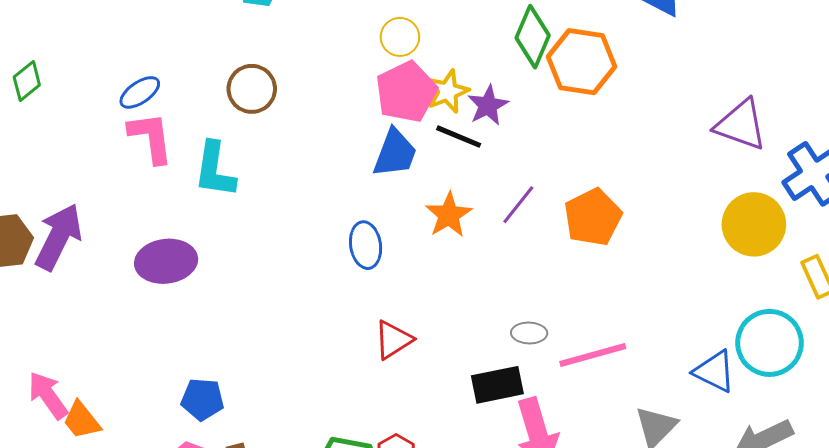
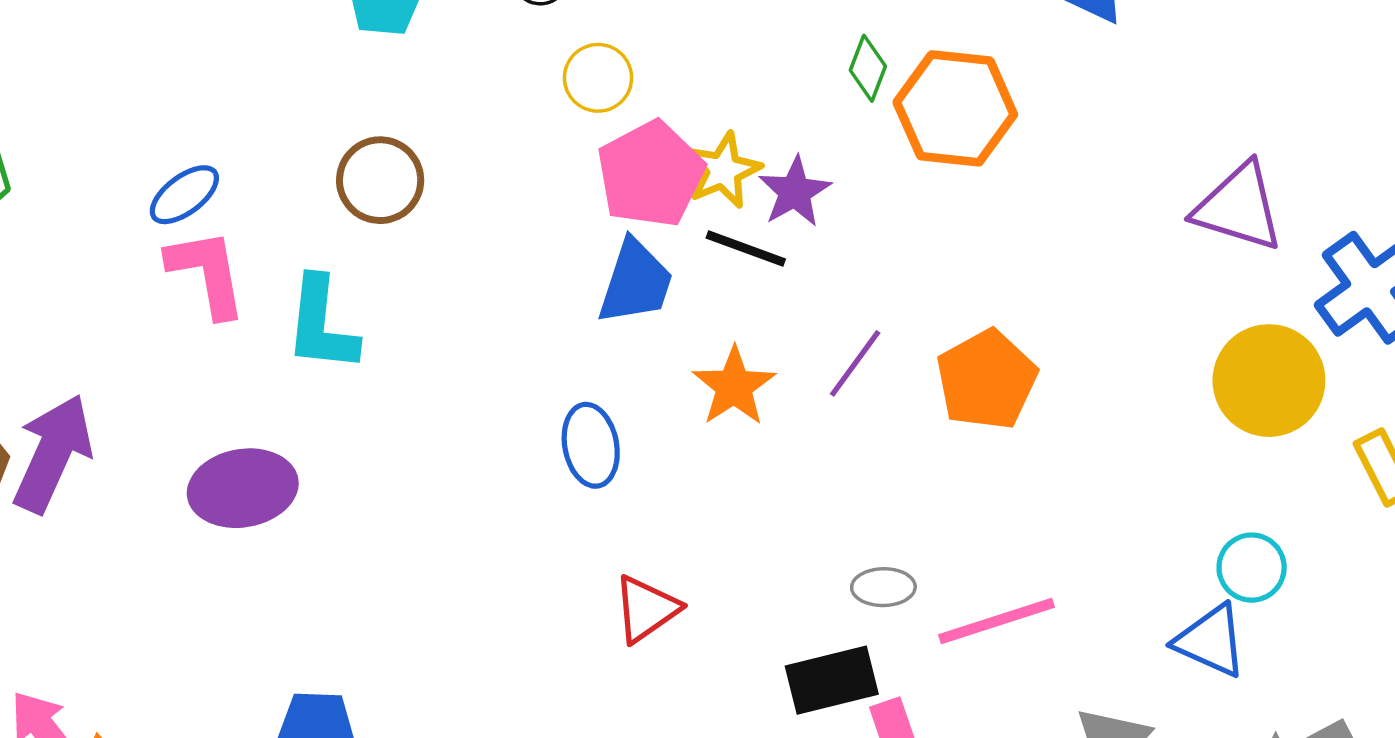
yellow circle: (400, 37) -> (598, 78), moved
green diamond: (533, 37) -> (868, 68), size x0.6
cyan circle: (769, 343) -> (1252, 568), moved, size x0.6

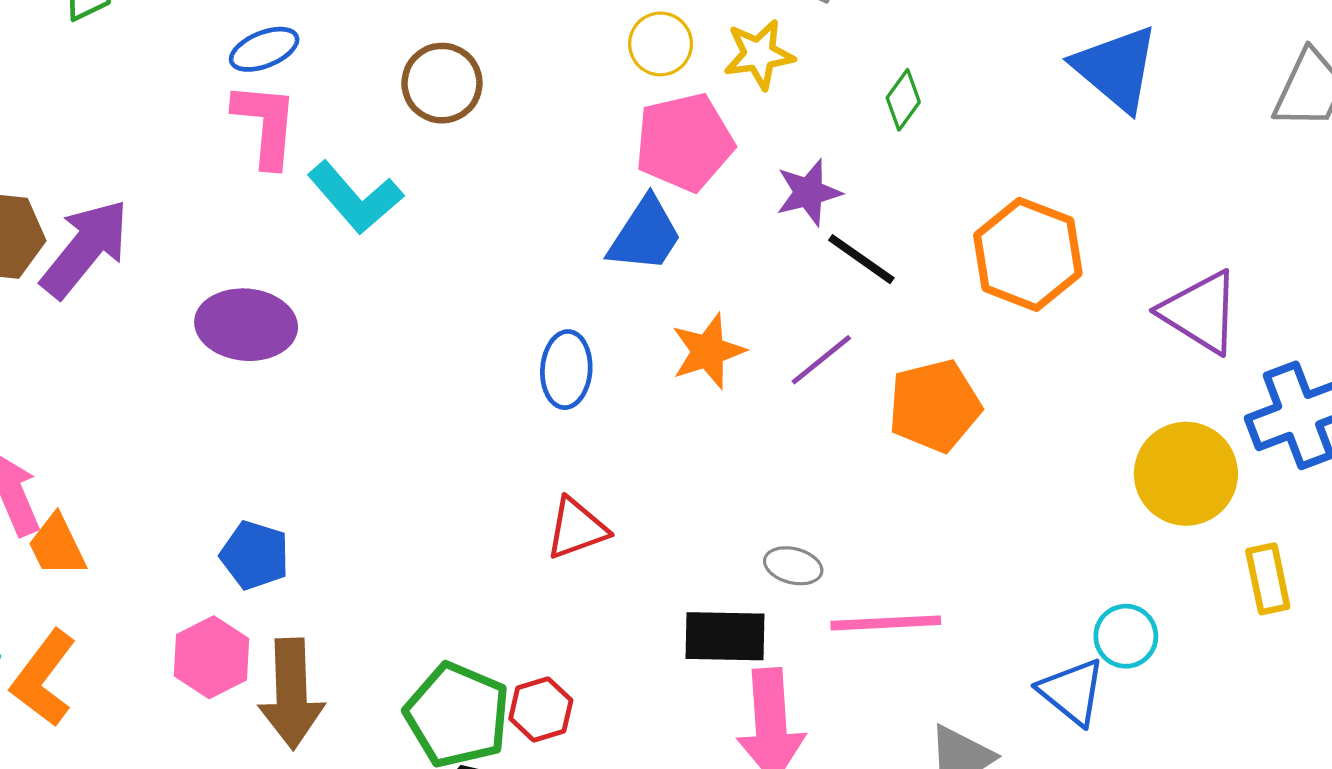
orange hexagon: (955, 108) -> (1028, 254), moved
yellow star: (723, 170) -> (759, 54), moved
black line: (746, 249) -> (861, 259), moved
cyan L-shape: (321, 324) -> (355, 198), turned -62

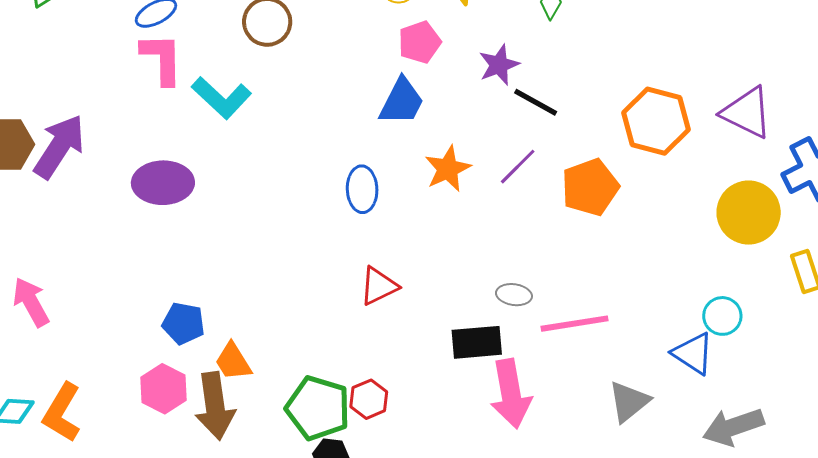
pink pentagon: (684, 142) -> (420, 42), size x0.7
orange hexagon: (1028, 254) -> (656, 121), moved
orange trapezoid: (57, 546) -> (233, 362), moved

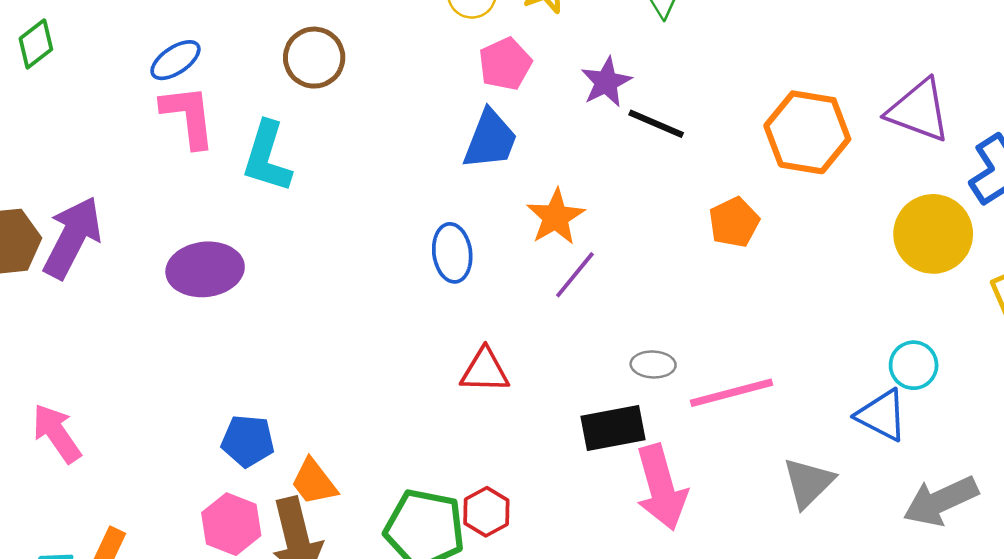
cyan L-shape: (221, 98) -> (267, 157), turned 70
purple line: (518, 167) -> (575, 275), moved
orange pentagon: (590, 187) -> (734, 222), size x0.7
red triangle: (379, 286) -> (485, 370), turned 33

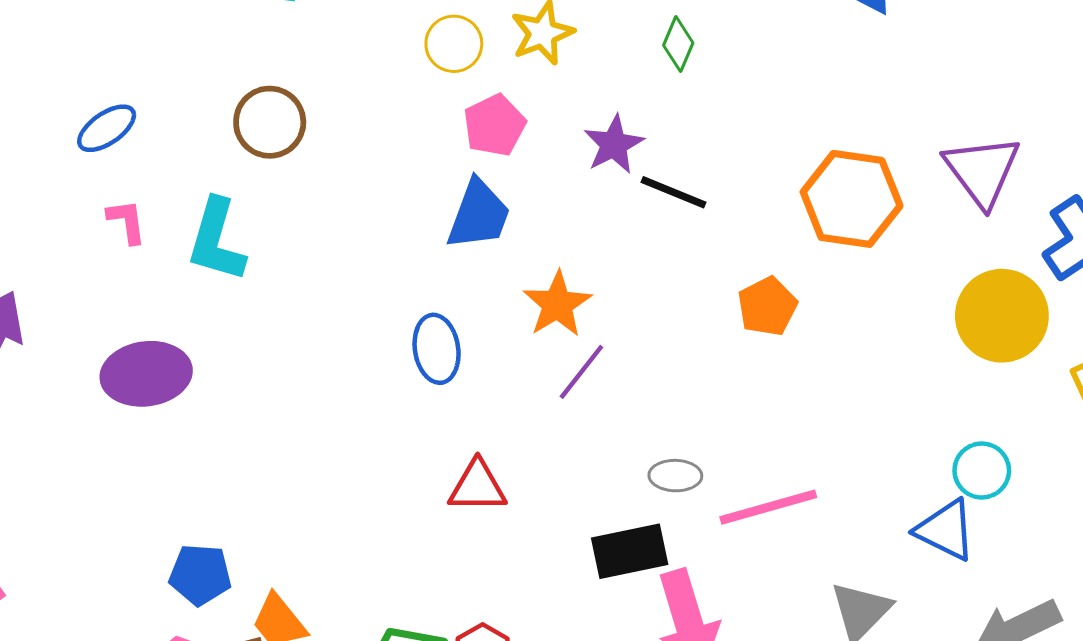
purple triangle: (919, 110) -> (982, 171), turned 34
pink L-shape: (188, 116) -> (127, 221), moved, size x0.6

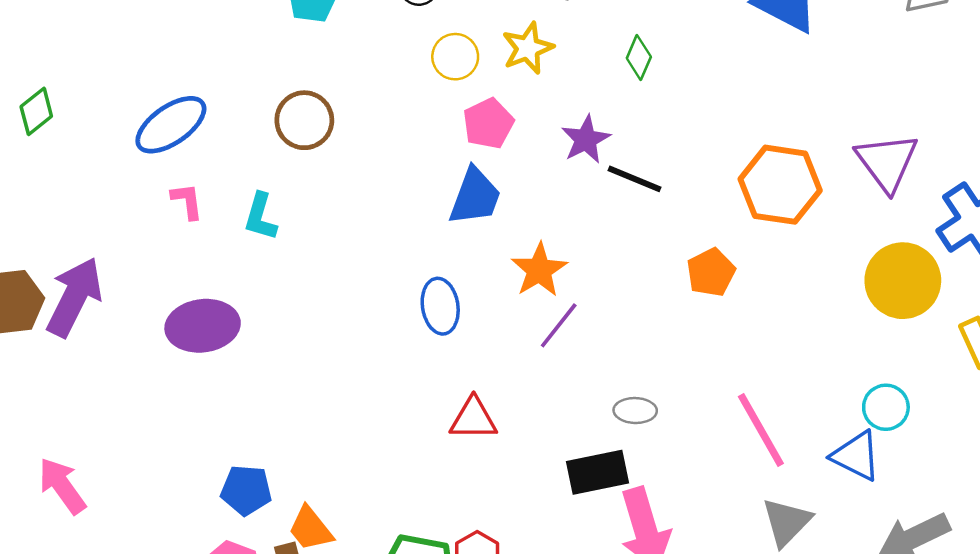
blue ellipse: (107, 128) -> (171, 125), size x1.5
cyan L-shape: (216, 240) -> (260, 217), size x0.7
pink line: (768, 507) -> (761, 430), moved, turned 76

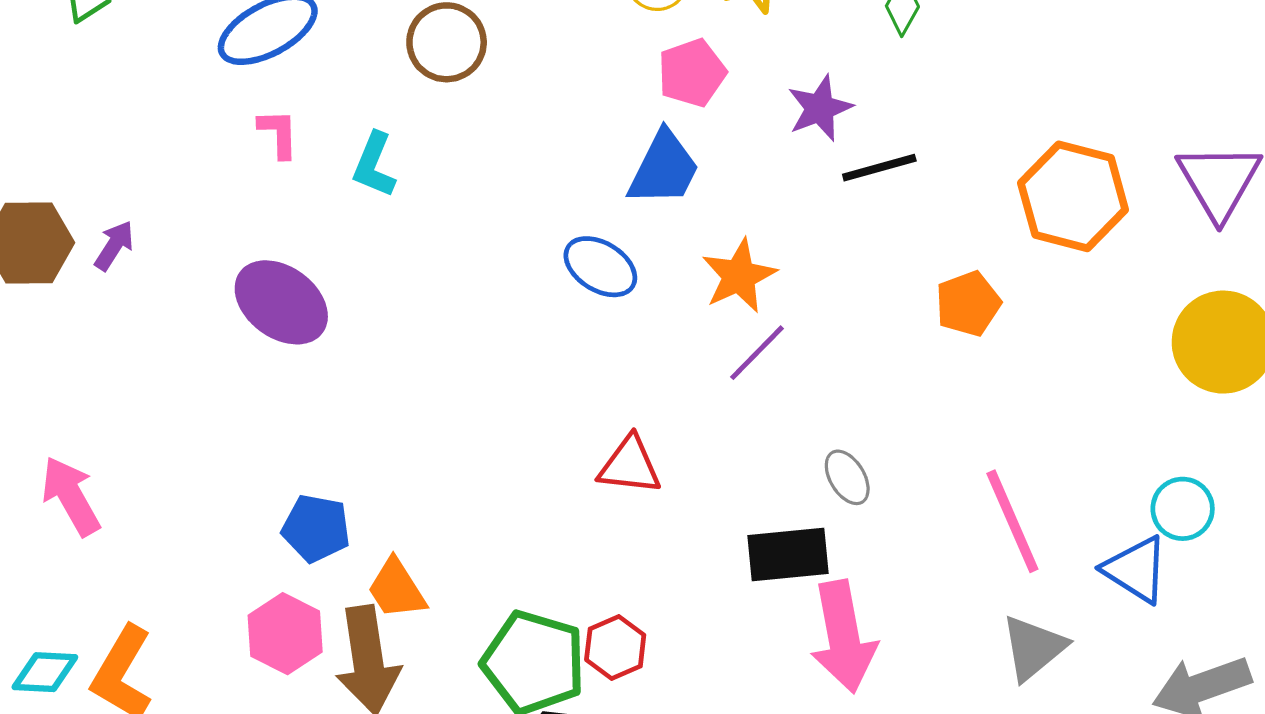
black line: (634, 179) -> (879, 168), turned -44
purple arrow: (74, 297) -> (114, 246), size x0.5
blue ellipse: (440, 306) -> (600, 267), moved, turned -56
purple ellipse: (203, 326) -> (281, 302), turned 38
gray ellipse: (635, 411) -> (847, 477), turned 51

